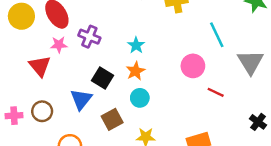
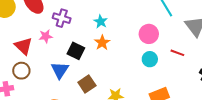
pink star: (59, 45) -> (46, 36), moved
red line: (216, 92) -> (177, 53), moved
cyan circle: (140, 98) -> (150, 59), moved
brown circle: (42, 111) -> (21, 71), moved

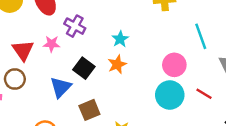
cyan circle: (150, 59) -> (170, 95), size x1.5

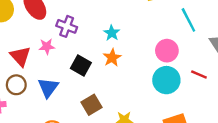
blue triangle: (61, 87) -> (48, 87), moved

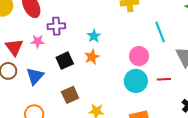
purple cross: (67, 26) -> (56, 26), turned -30
black square: (81, 65) -> (65, 61), turned 30
red line: (199, 74) -> (164, 79), turned -32

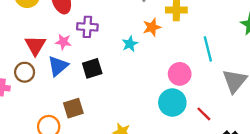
orange star: (92, 57) -> (152, 27), moved
blue triangle: (35, 76) -> (58, 66), moved
red line: (164, 79) -> (204, 114), moved, turned 40
brown square: (70, 95) -> (73, 108), moved

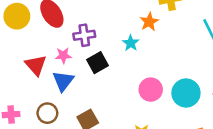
black square: (92, 68) -> (97, 63), moved
brown circle: (25, 72) -> (47, 113), moved
pink circle: (180, 74) -> (151, 90), moved

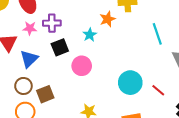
pink star: (63, 55) -> (30, 28), moved
pink circle: (151, 90) -> (82, 66), moved
brown circle: (47, 113) -> (23, 86), moved

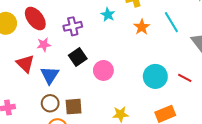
orange star: (107, 19) -> (142, 27), moved
purple cross: (52, 23) -> (73, 26), moved
cyan star: (90, 35) -> (108, 15), moved
brown square: (45, 94) -> (74, 107), turned 30

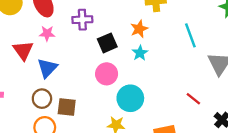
cyan star: (108, 15) -> (140, 53), moved
orange star: (142, 27) -> (139, 29), moved
black square: (78, 57) -> (107, 43), moved
cyan circle: (155, 76) -> (130, 98), moved

